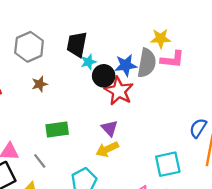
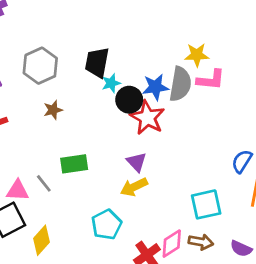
gray line: (40, 161) -> (44, 183), moved

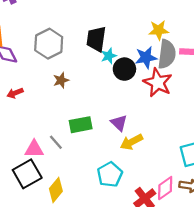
yellow star: (197, 55) -> (159, 30), moved
red star: (147, 118) -> (158, 83), moved
purple triangle: (137, 162) -> (119, 123), moved

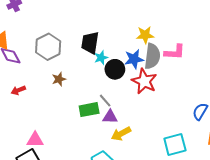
purple triangle: (119, 123) -> (110, 117), turned -42
green rectangle: (81, 125) -> (89, 110), moved
gray line: (56, 142) -> (105, 101), moved

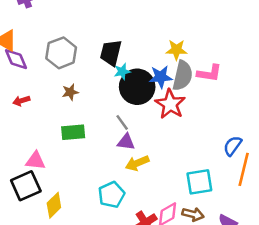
black circle: (115, 69) -> (137, 87), size x1.5
green rectangle: (89, 110) -> (73, 132), moved

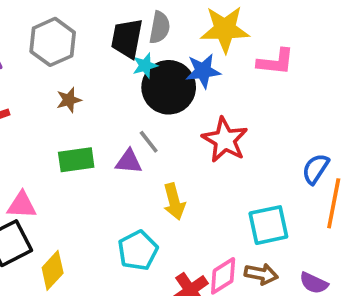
yellow star: (176, 50) -> (225, 29), size x1.5
gray semicircle: (183, 76) -> (160, 27), moved, size x0.7
red star: (170, 104) -> (225, 140), moved
purple triangle: (126, 142) -> (129, 162), moved
yellow arrow: (137, 163) -> (174, 201), turned -80

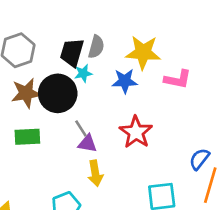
black circle: (169, 87) -> (58, 93), moved
brown star: (69, 100) -> (26, 93), size x1.6
purple triangle: (129, 162) -> (87, 144), moved

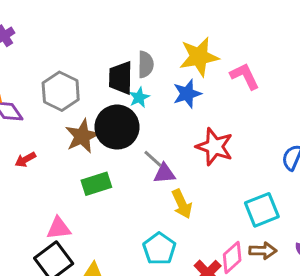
pink L-shape: (178, 79) -> (245, 76), turned -112

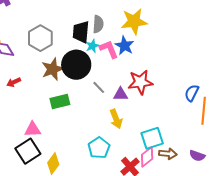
pink L-shape: (245, 76) -> (109, 49), moved
blue star: (187, 94) -> (125, 46), turned -30
red star: (214, 147) -> (140, 82), turned -30
purple triangle: (164, 174) -> (120, 94), moved
cyan square: (262, 210) -> (152, 138), moved

